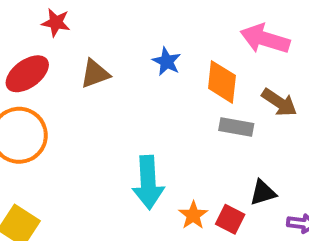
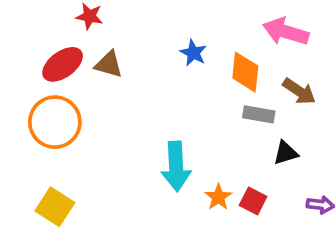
brown triangle: (95, 74) -> (109, 64), moved, turned 36
black triangle: (263, 193) -> (286, 153), moved

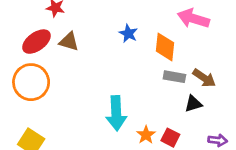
brown arrow: (299, 91) -> (204, 78), moved

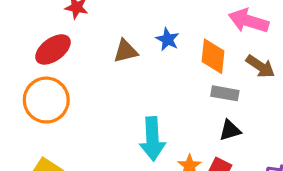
brown triangle: (69, 42) -> (125, 51), moved, turned -30
brown arrow: (204, 78) -> (260, 66), moved
black triangle: (193, 104) -> (230, 130), moved

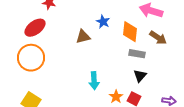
brown triangle: (125, 51) -> (83, 37), moved
black triangle: (230, 130) -> (140, 76), turned -32
cyan arrow: (152, 139) -> (94, 81), size x0.7

